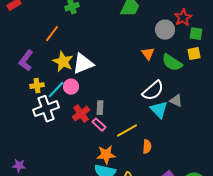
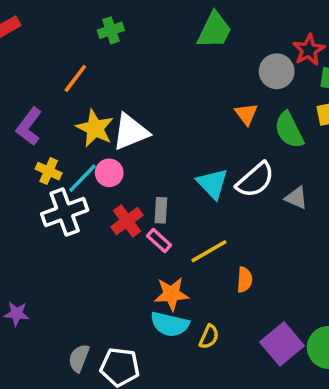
green semicircle: (172, 63) -> (289, 130), turned 30
yellow cross: (37, 86) -> (49, 171), turned 32
cyan triangle: (159, 110) -> (212, 184), moved

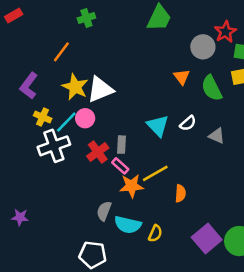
white semicircle: (255, 180) -> (188, 123), size x0.6
orange star: (172, 294) -> (131, 186), moved
gray semicircle: (79, 358) -> (104, 211), moved

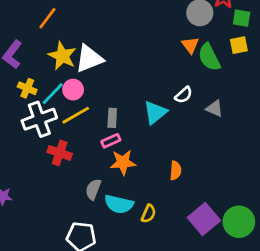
orange triangle: (182, 77) -> (190, 45), moved
cyan triangle: (158, 126) -> (155, 113), moved, turned 35
red cross: (98, 152) -> (60, 153), moved, turned -35
pink rectangle: (120, 166) -> (111, 141), turned -66
yellow line: (155, 173) -> (76, 115), moved

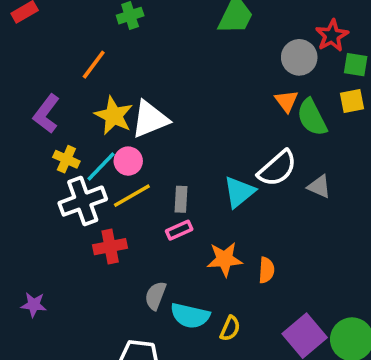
white semicircle: (184, 95) -> (277, 168), size x1.6
red cross: (60, 153) -> (110, 247), turned -30
orange star: (123, 162) -> (225, 259), moved

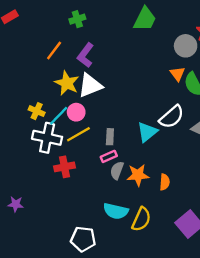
purple L-shape: (46, 114) -> (85, 55), moved
white cross: (83, 201) -> (47, 138), turned 32
gray semicircle: (156, 296) -> (117, 170), moved
yellow semicircle: (230, 328) -> (141, 219), size x1.5

